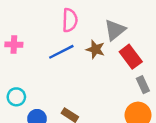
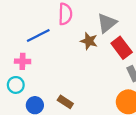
pink cross: (14, 45) -> (23, 61), moved
blue line: (61, 52) -> (38, 35), moved

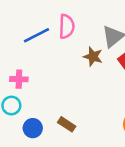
blue line: (38, 35) -> (36, 35), moved

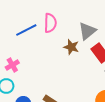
pink cross: (19, 79) -> (12, 65), turned -32

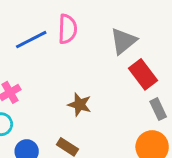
brown star: (71, 47) -> (80, 105), moved

